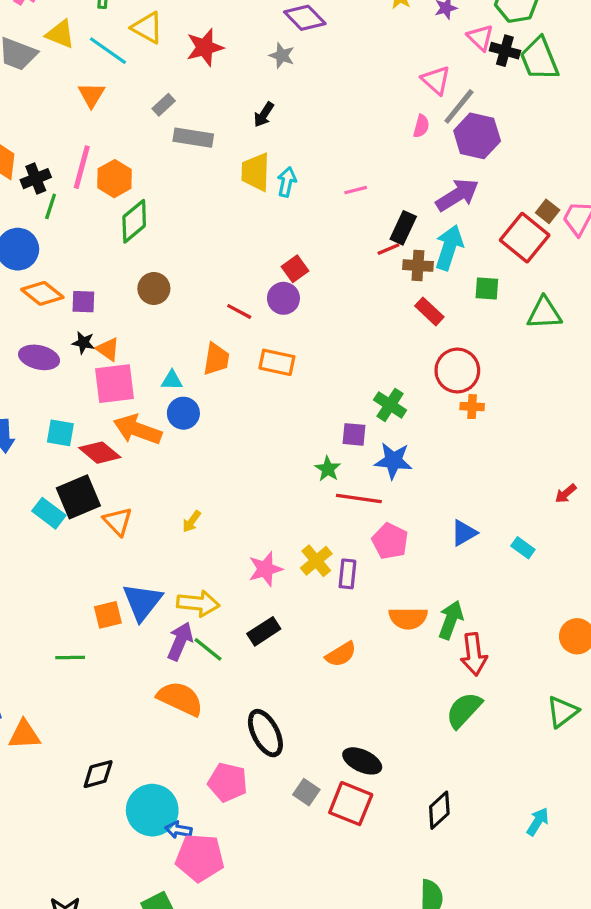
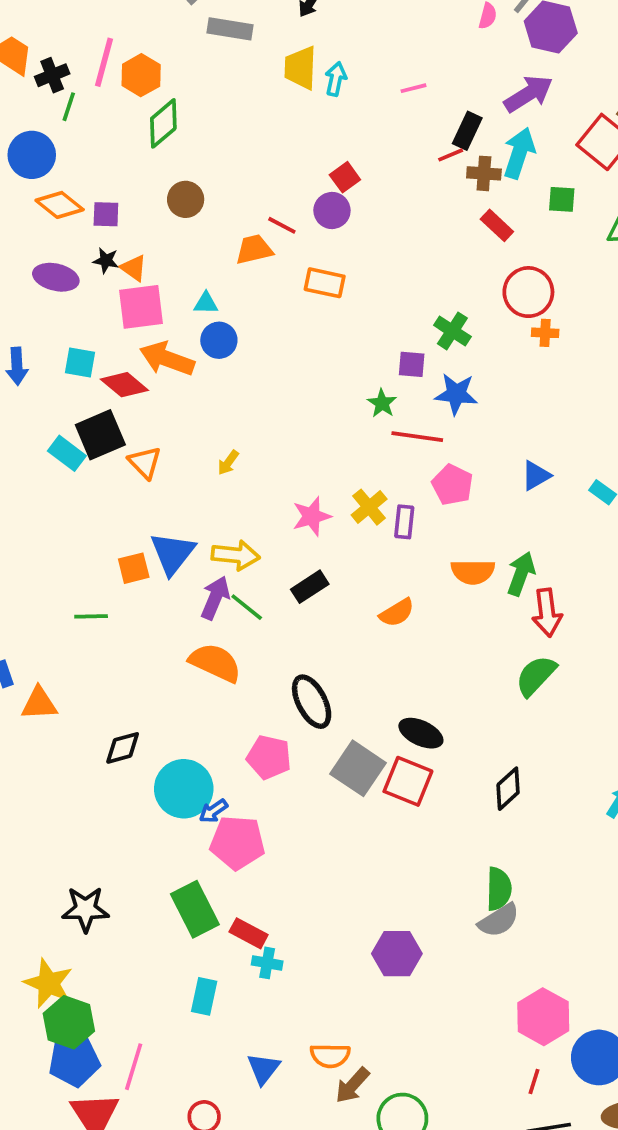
orange trapezoid: (216, 359) -> (254, 249), moved, turned -112
gray square: (306, 792) -> (358, 768), size x1.8
blue arrow: (178, 830) -> (213, 811), turned -45

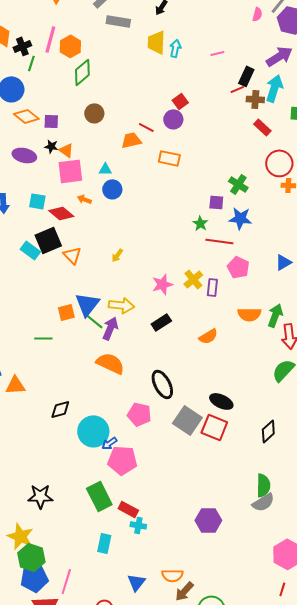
orange arrow: (167, 359) -> (84, 199), size x0.5
green line: (247, 607) -> (94, 321), moved

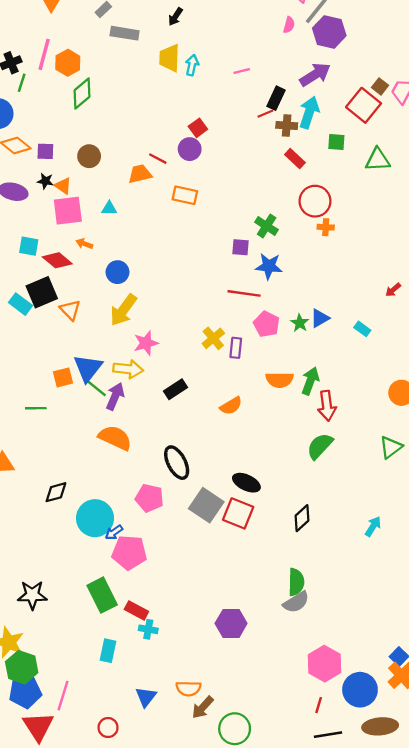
brown circle: (94, 113) -> (89, 156), moved
blue circle: (112, 189) -> (117, 272), moved
green star: (200, 223) -> (300, 323), moved
yellow arrow: (117, 255) -> (123, 310), size x2.0
pink star: (162, 284) -> (146, 343), moved

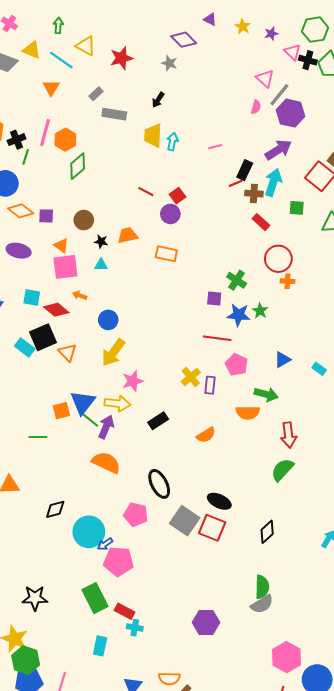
red line: (158, 159) -> (146, 192), moved
black star: (45, 181) -> (101, 241), moved
green star: (300, 323) -> (260, 311), moved
green arrow: (310, 381) -> (266, 394), moved, turned 85

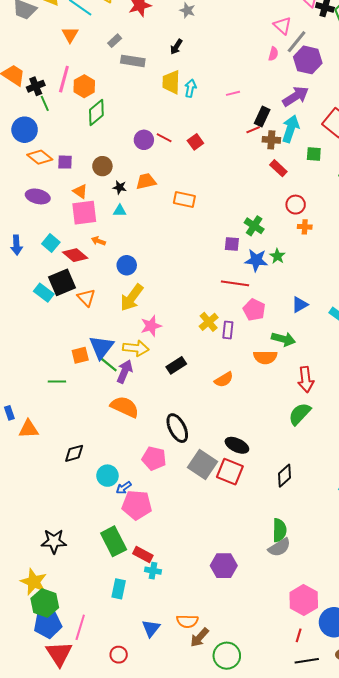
green line: (26, 157) -> (45, 103), turned -42
purple circle: (170, 214) -> (144, 140), moved
red circle: (278, 259) -> (296, 205), size x0.7
cyan square: (32, 297) -> (51, 243), turned 30
cyan circle: (89, 532) -> (107, 476), size x0.7

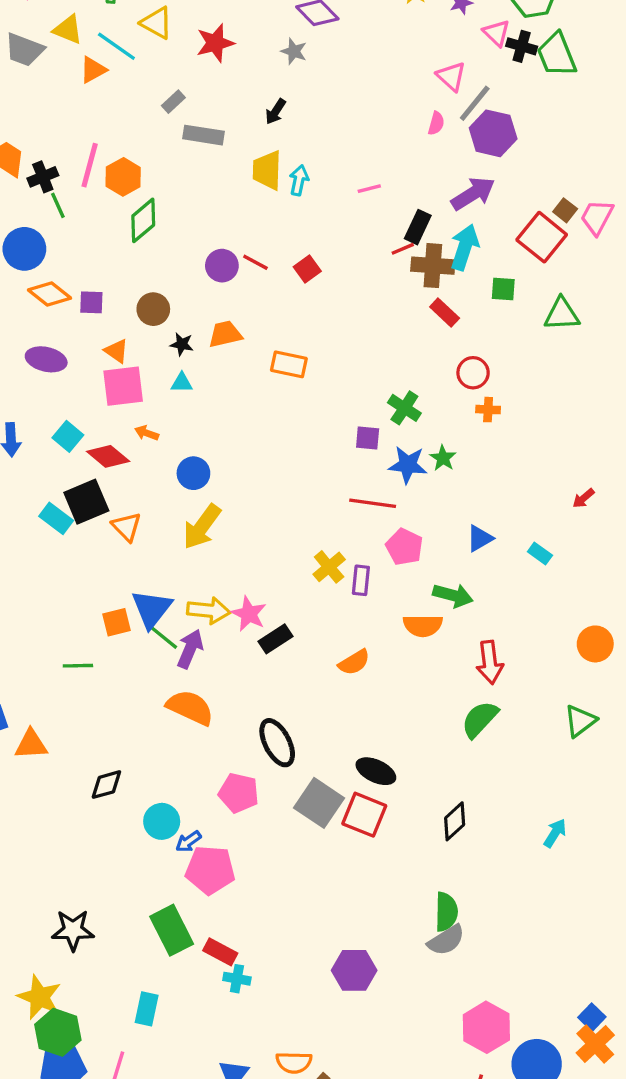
orange triangle: (70, 35) -> (93, 70), moved, turned 30
brown cross: (271, 140) -> (433, 266), size x1.4
pink star: (151, 326) -> (249, 614), moved, turned -30
cyan rectangle: (119, 589) -> (147, 1009), moved

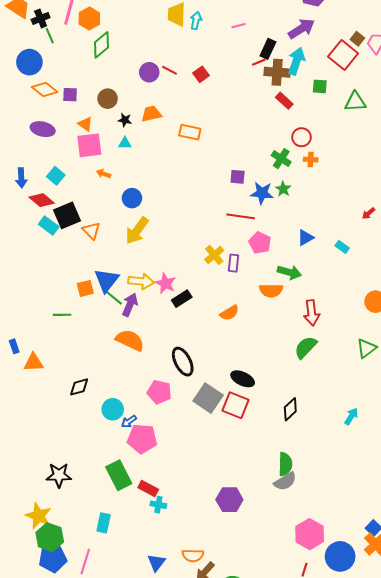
green cross: (404, 408) -> (281, 159), moved
red diamond: (108, 456) -> (42, 200), moved

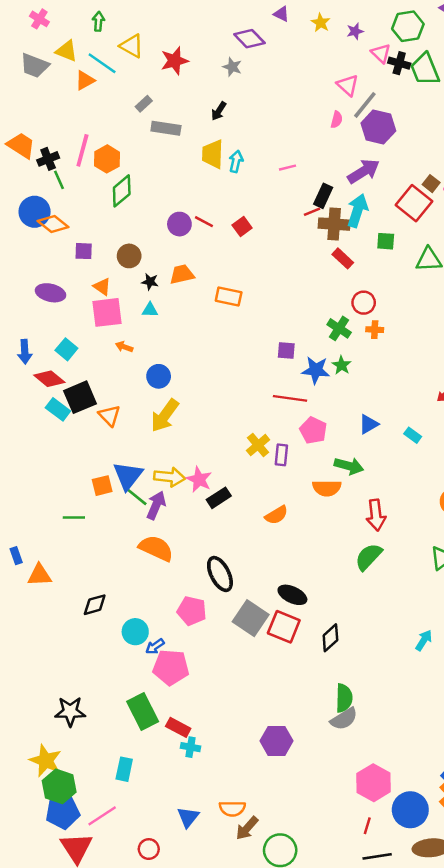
orange diamond: (45, 90) -> (53, 224), moved
black diamond: (290, 409) -> (330, 638), moved
pink line: (85, 562) -> (102, 816), turned 40

